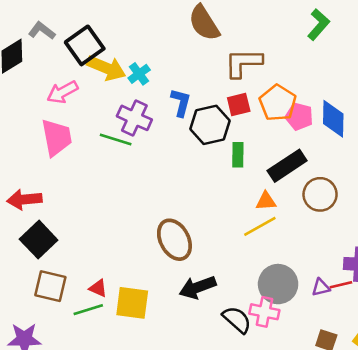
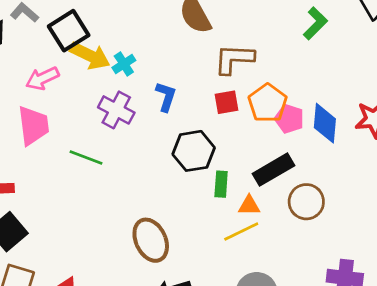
black hexagon: (210, 125) -> (194, 151), moved
green line: (116, 140) -> (86, 157), moved
green rectangle: (238, 155) -> (221, 184), moved

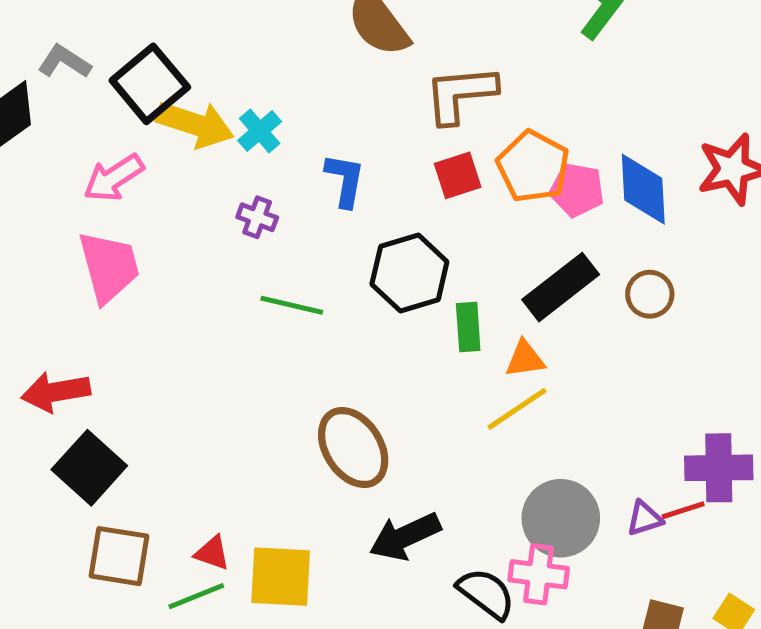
purple cross: (116, 110) -> (257, 217), size x0.6
green line: (86, 157) -> (292, 305), moved
brown circle: (306, 202) -> (650, 294), moved, size x0.7

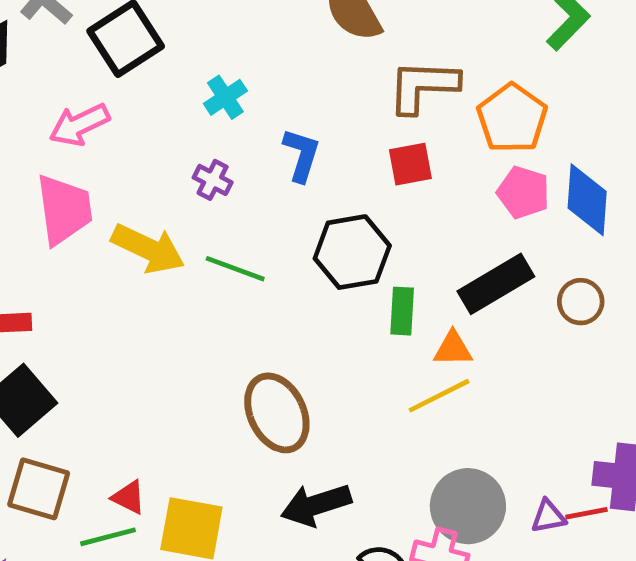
yellow arrow: (195, 124) -> (148, 249), moved
orange pentagon: (533, 167) -> (512, 118), moved

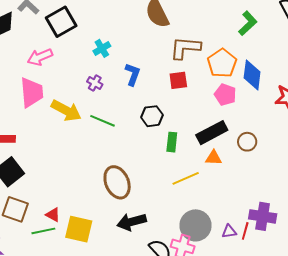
blue diamond: (587, 200) -> (252, 75), moved
black hexagon: (352, 252) -> (152, 116), size x0.7
orange triangle: (453, 349) -> (214, 158), moved
red line: (586, 513) -> (245, 231), turned -66

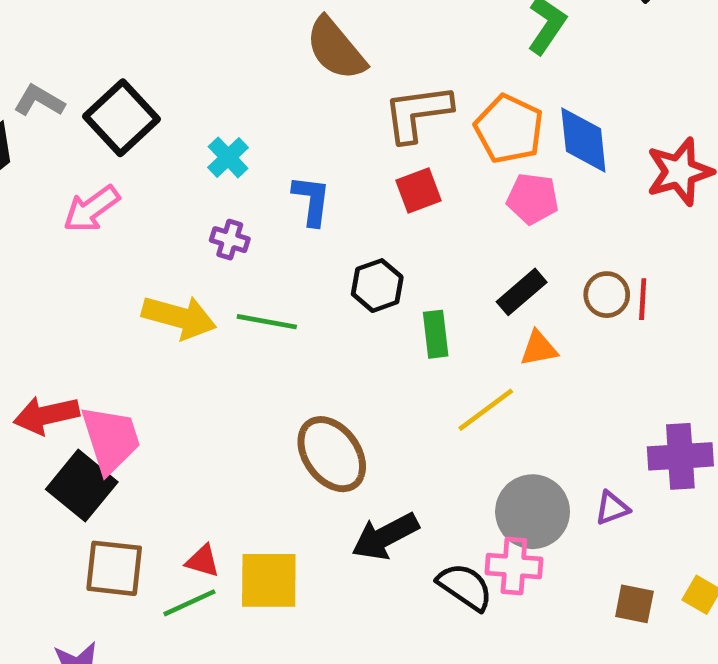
pink trapezoid: (32, 92) -> (111, 439), moved
black rectangle: (212, 133) -> (522, 292), size x0.7
red line: (245, 231) -> (643, 299), moved

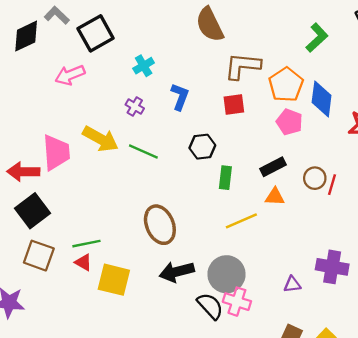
pink trapezoid: (111, 439) -> (56, 152), moved
gray circle: (533, 512) -> (227, 274), moved
green line: (189, 603) -> (86, 244), moved

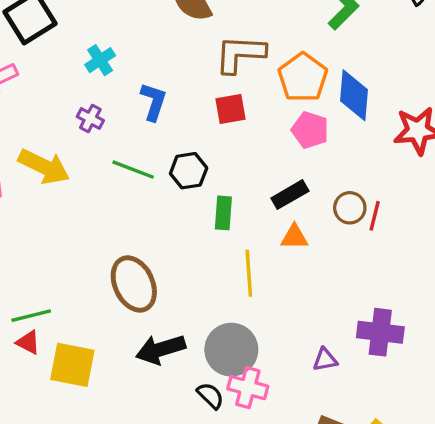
green line: (143, 151) -> (133, 170), moved
yellow line: (241, 221) -> (249, 273), turned -68
black semicircle: (210, 306) -> (210, 396), size x0.7

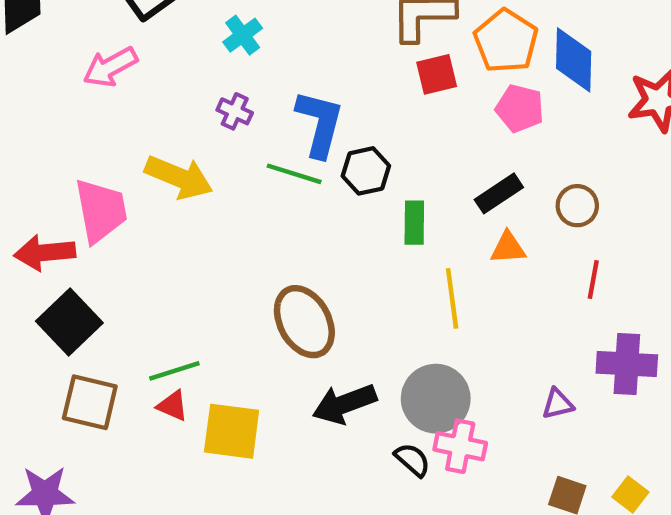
blue L-shape: (153, 102) -> (320, 124), moved, size x1.4
red square: (230, 109) -> (437, 74), moved
red line: (375, 216) -> (593, 279), moved

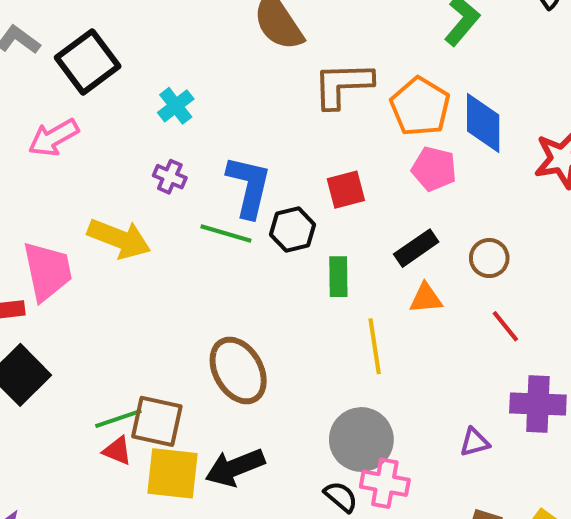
red square: (437, 74) -> (346, 190), moved
red line: (593, 279) -> (505, 326), turned -48
brown square: (90, 402) -> (157, 421), moved
black arrow: (344, 404) -> (235, 468), moved

